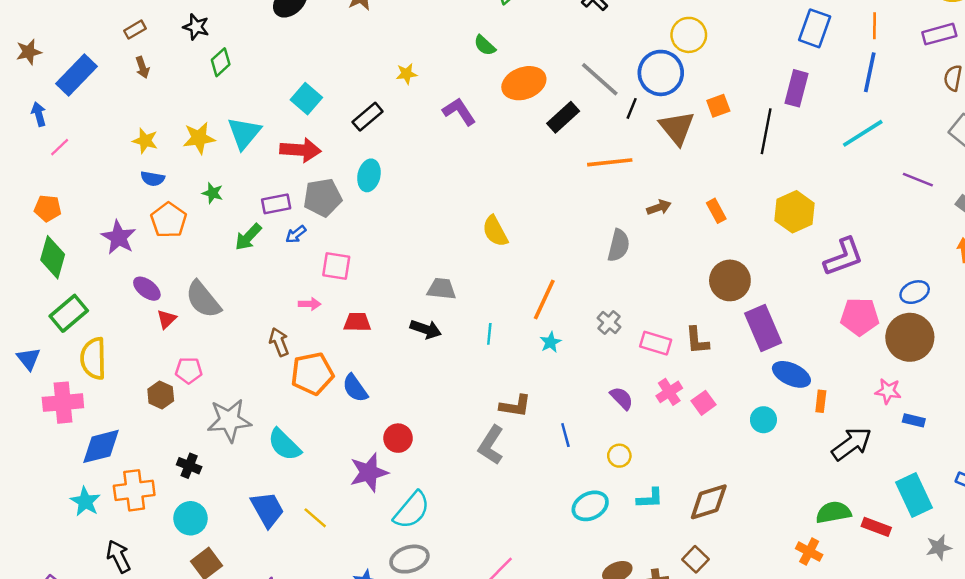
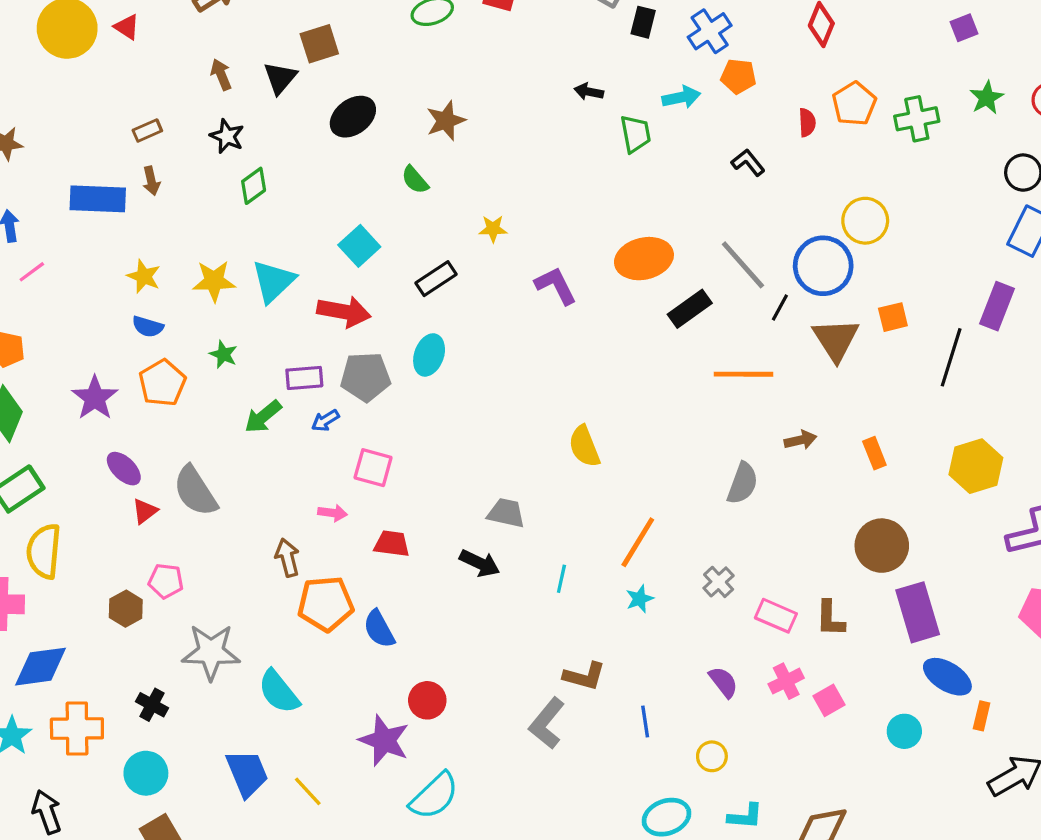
green semicircle: (485, 45) -> (415, 180), moved
blue rectangle: (76, 75) -> (98, 199), moved, turned 42
purple star: (369, 472) -> (384, 740), turned 30

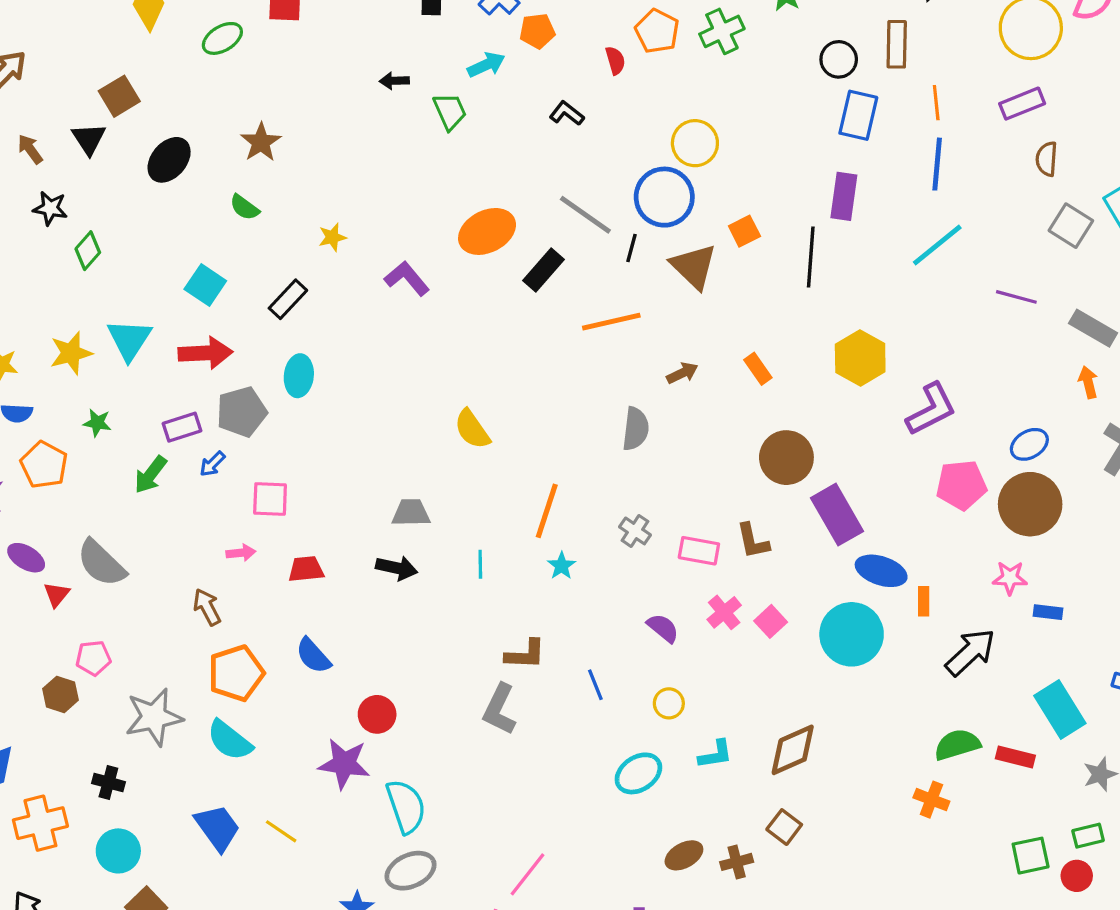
orange pentagon: (326, 604) -> (236, 673), moved
cyan circle: (904, 731) -> (852, 634), size x1.8
cyan semicircle: (434, 796) -> (406, 806), turned -52

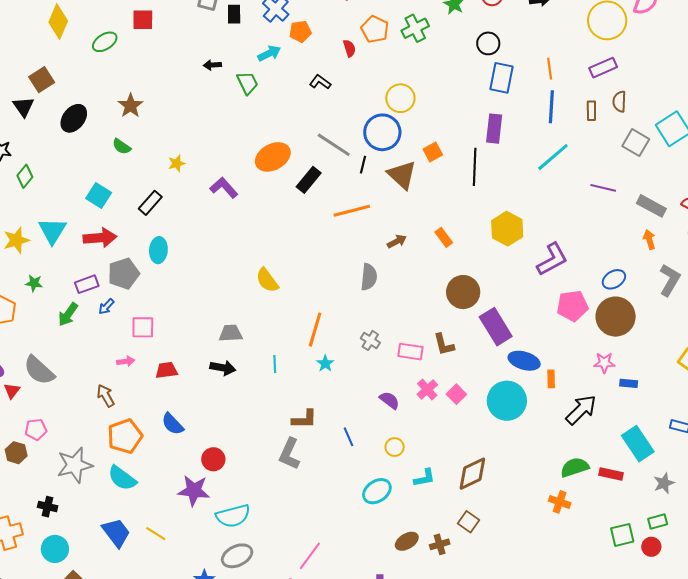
brown rectangle: (897, 44) -> (591, 111), moved, size x0.7
cyan semicircle: (406, 806) -> (233, 516), turned 96

